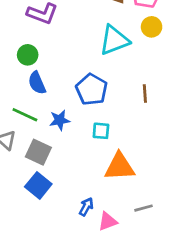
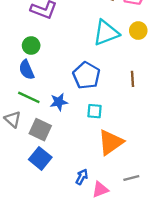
yellow circle: (152, 27) -> (138, 31), moved
blue semicircle: (37, 83) -> (26, 70), moved
orange triangle: (120, 167) -> (111, 142), turned -32

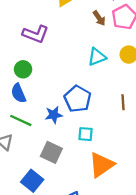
cyan triangle: (106, 33) -> (97, 57), size x0.7
blue star: (59, 102) -> (54, 115), moved
gray square: (40, 130) -> (51, 152), moved

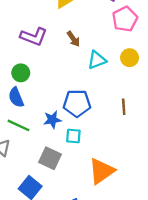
brown arrow: (99, 18) -> (73, 39), moved
blue pentagon: (78, 99) -> (77, 103), turned -30
cyan square: (86, 134) -> (73, 136), moved

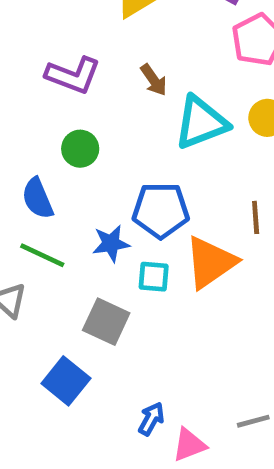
cyan triangle: (97, 60) -> (201, 123), size x1.4
green circle: (21, 73) -> (80, 149), moved
orange triangle: (101, 171) -> (211, 262), moved

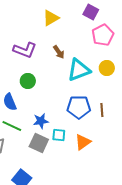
blue pentagon: (161, 210) -> (79, 107), moved
orange triangle: (211, 262) -> (83, 142), moved, size x0.7
gray square: (106, 322) -> (39, 143), moved

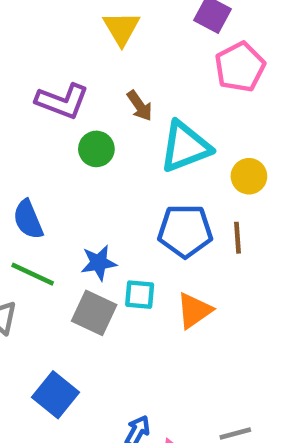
yellow triangle: (51, 18) -> (121, 28), turned -30
yellow circle: (107, 68) -> (249, 176), moved
green circle: (28, 81) -> (96, 149), moved

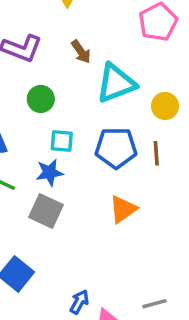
green circle: (96, 149) -> (41, 99), moved
cyan square: (140, 295) -> (62, 141), moved

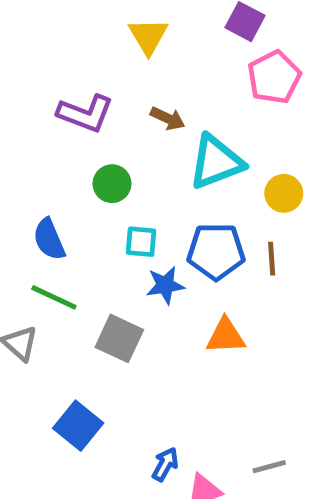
brown arrow: (81, 52) -> (168, 118), turned -30
blue star: (50, 172) -> (165, 285), moved
orange triangle: (123, 209) -> (226, 336), turned 32

